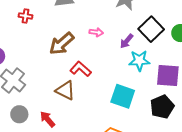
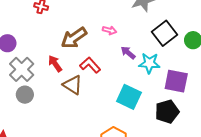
purple arrow: (127, 41) -> (128, 53), moved, turned 84
gray circle: (19, 114) -> (25, 95), moved
red arrow: (48, 119) -> (55, 64), moved

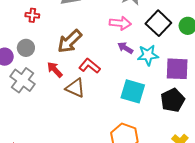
pink arrow: (110, 30) -> (120, 23), moved, size x1.5
gray circle: (25, 95) -> (26, 48), moved

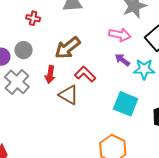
red arrow: (55, 70) -> (50, 75), turned -132

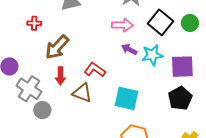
brown arrow: (68, 48) -> (57, 47), moved
gray circle: (23, 50) -> (42, 110), moved
cyan square: (126, 104) -> (126, 98), moved

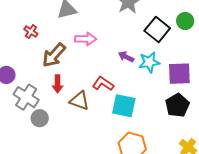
red cross: (34, 23) -> (31, 32), turned 32
green circle: (190, 23) -> (185, 21), moved
pink arrow: (122, 25) -> (86, 39), moved
red L-shape: (95, 70) -> (103, 84), moved

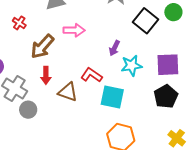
purple arrow: (126, 57) -> (114, 48), turned -91
cyan star: (149, 62) -> (131, 66), moved

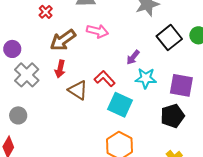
gray circle: (28, 110) -> (18, 115), moved

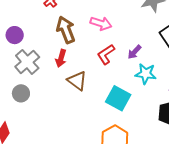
brown arrow: (63, 40) -> (66, 30), turned 100
red L-shape: (105, 79) -> (106, 54), moved, turned -85
gray circle: (18, 115) -> (21, 93), moved

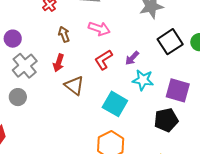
brown arrow: (66, 30) -> (64, 34), size x0.6

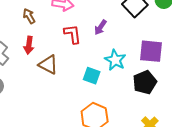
red L-shape: (104, 60) -> (73, 34), turned 125
cyan star: (143, 80) -> (115, 60), moved, turned 30
cyan square: (115, 104) -> (92, 76), size x0.7

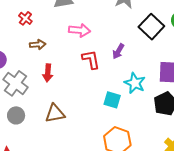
brown arrow: (29, 16) -> (38, 45), moved, turned 119
brown triangle: (48, 65) -> (55, 113), moved, turned -35

